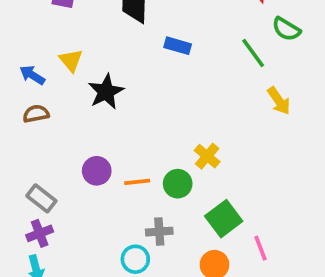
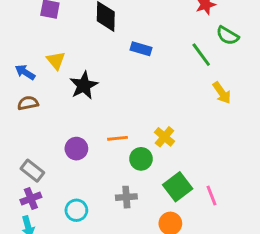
orange line: (137, 182) -> (118, 138), moved
pink line: (260, 248) -> (211, 196), moved
cyan circle: (135, 259) -> (76, 210), moved

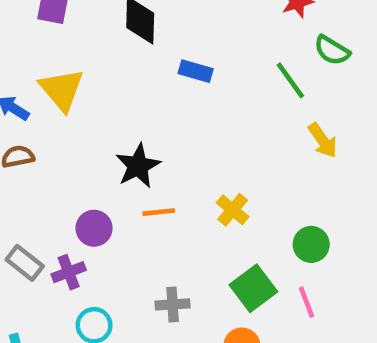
yellow triangle: (56, 60) -> (62, 90), size x1.5
black star: (84, 85) -> (138, 166), moved
green circle: (141, 159) -> (311, 244), moved
purple cross: (31, 198) -> (69, 272), moved

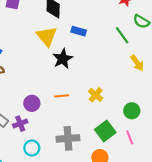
yellow triangle: (62, 90) -> (47, 36), moved
black star: (138, 166) -> (63, 59), moved
gray cross: (173, 304) -> (68, 138), size x1.5

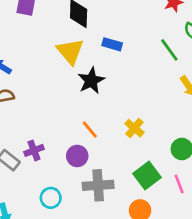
orange line: (62, 96) -> (90, 129), turned 56
purple circle: (32, 103) -> (77, 156), moved
purple cross: (20, 124) -> (34, 150), moved

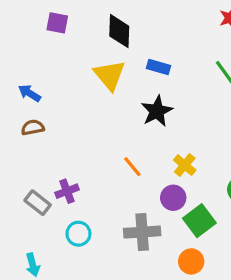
black star: (91, 81) -> (157, 111), moved
purple circle: (77, 156) -> (173, 198), moved
cyan circle: (51, 198) -> (78, 234), moved

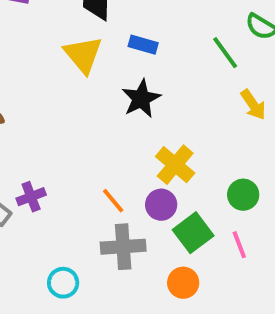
yellow cross: (185, 165) -> (175, 165), size x1.4
orange line: (132, 167) -> (113, 201), moved
cyan circle: (78, 234) -> (63, 283), moved

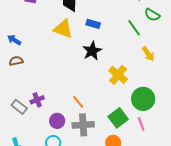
yellow triangle: (83, 55) -> (63, 29), turned -30
yellow cross: (175, 165) -> (118, 75), moved
green circle: (243, 195) -> (143, 99), size x1.5
purple circle: (161, 205) -> (57, 121), moved

